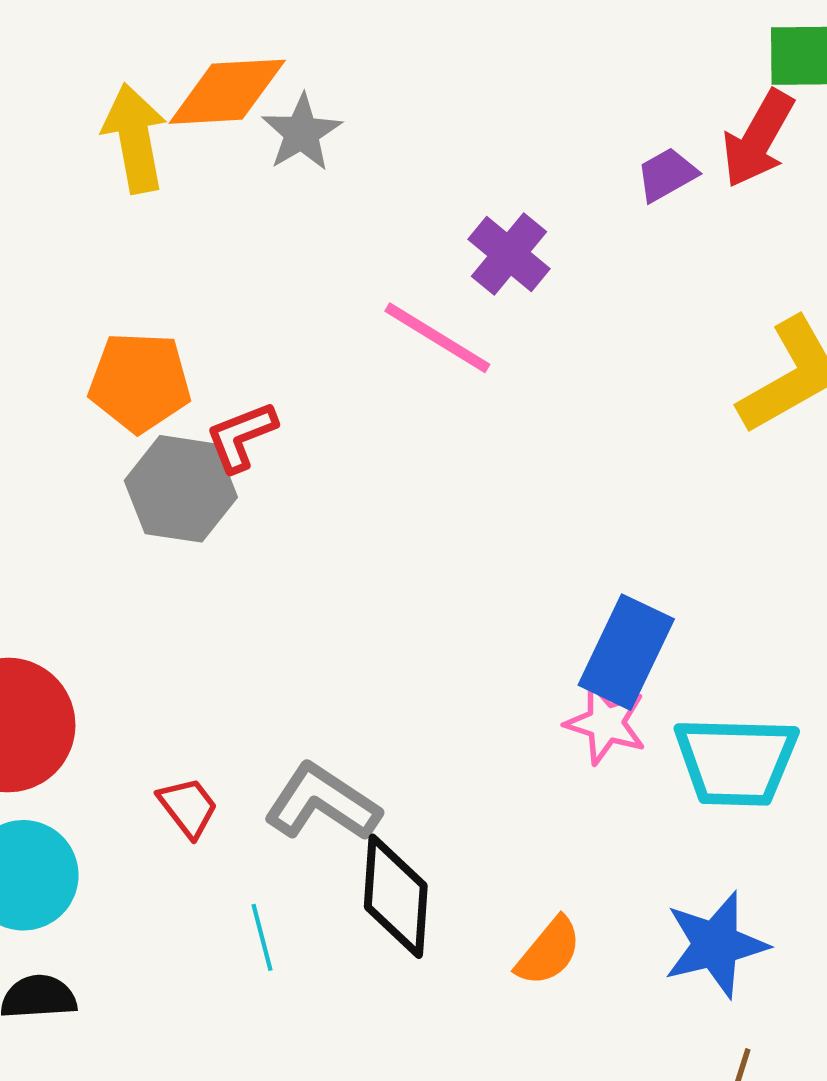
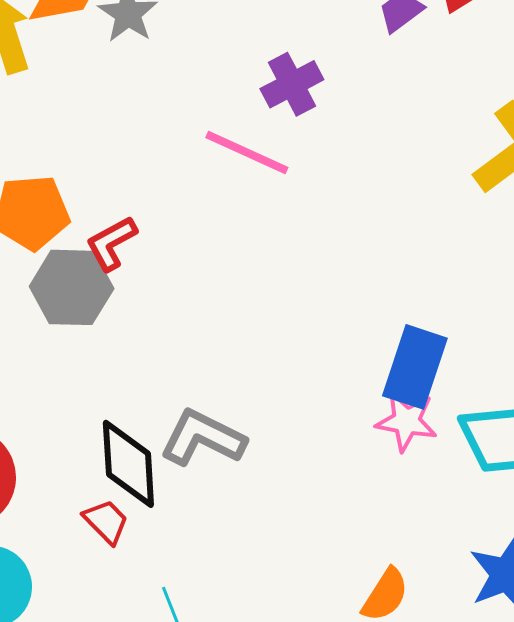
purple cross: (509, 254) -> (292, 84), turned 30
gray L-shape: (322, 803) -> (203, 438), moved
black diamond: (396, 896) -> (128, 464), moved

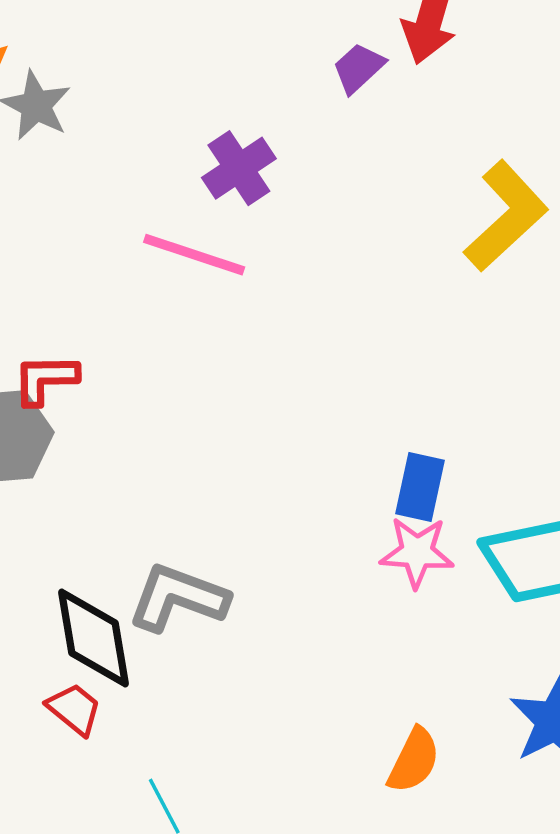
red L-shape: (111, 243) -> (45, 379), turned 34
blue rectangle: (415, 367) -> (420, 487), size x0.7

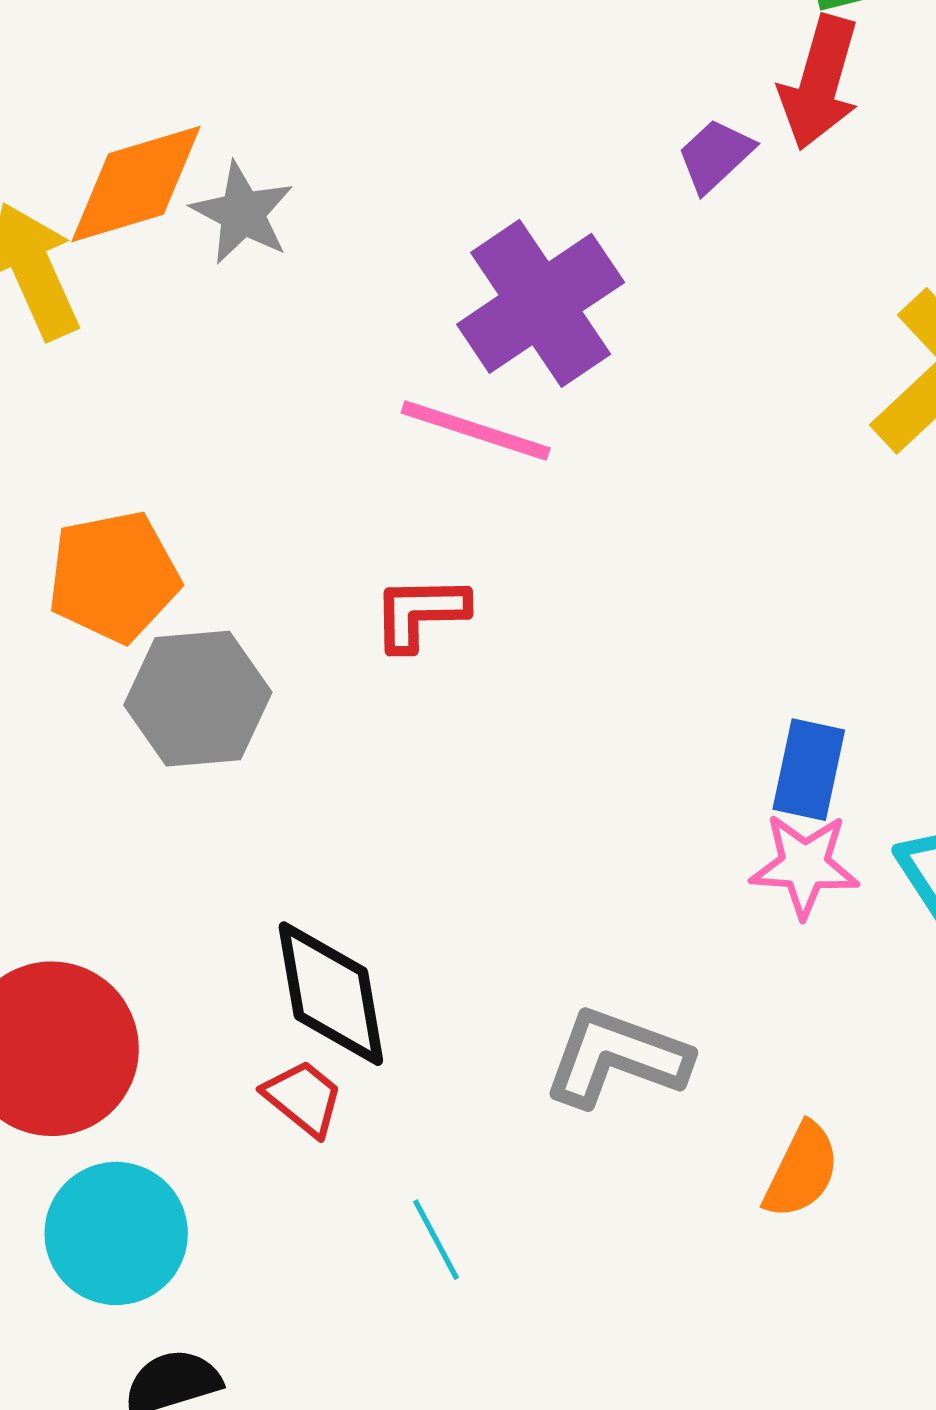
purple cross: (239, 168) -> (541, 303), size x1.5
red L-shape: (45, 379) -> (420, 613), moved
gray L-shape: (178, 598) -> (617, 1057), moved

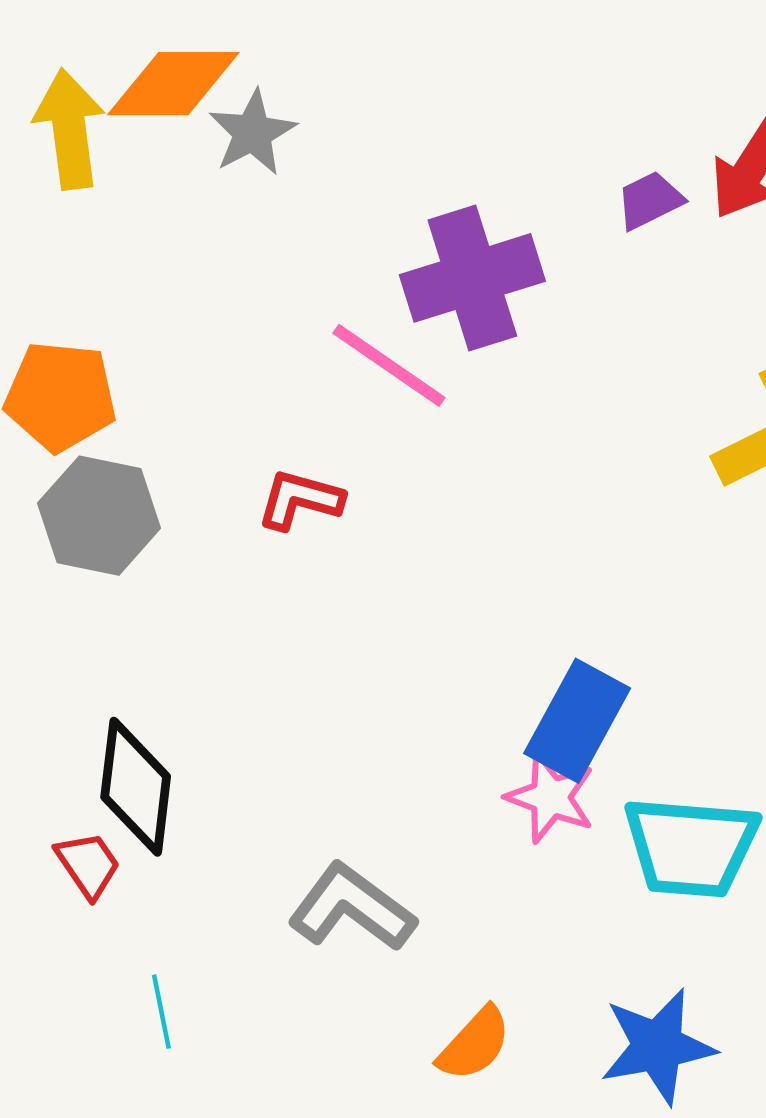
blue rectangle: (809, 770) -> (577, 721), size x1.4

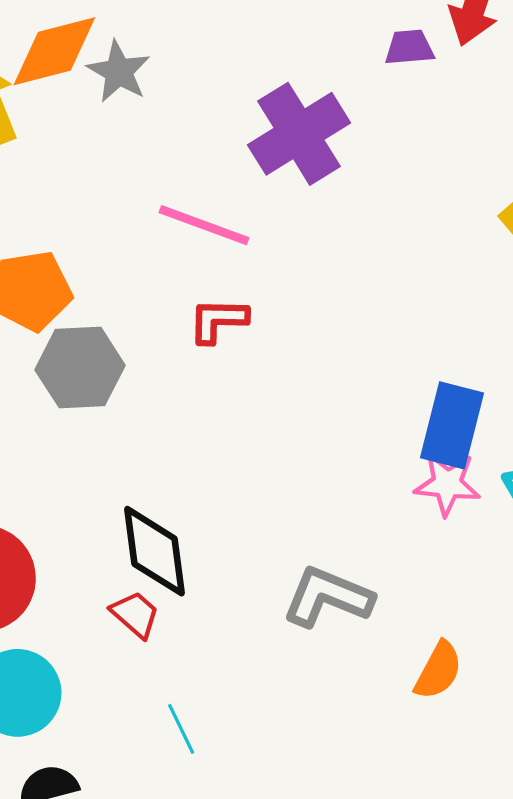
purple trapezoid: (650, 200) -> (409, 47), turned 36
pink line: (389, 365) -> (204, 225), moved
cyan line: (161, 1012) -> (181, 729), moved

